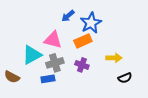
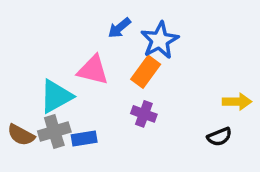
orange rectangle: (83, 41) -> (146, 72), turned -30
yellow arrow: (114, 58) -> (237, 102), moved
gray cross: (55, 63) -> (54, 131), moved

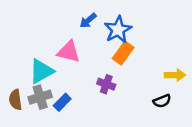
orange rectangle: (146, 72) -> (123, 53), moved
brown semicircle: (21, 135) -> (15, 100), turned 54
blue rectangle: (84, 139) -> (62, 102), turned -36

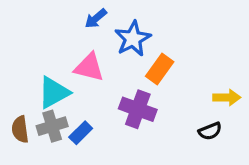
blue arrow: (88, 21) -> (96, 18), moved
blue star: (118, 30) -> (133, 39), moved
purple cross: (106, 84) -> (138, 109), size x1.5

